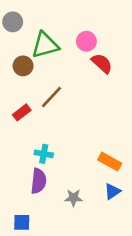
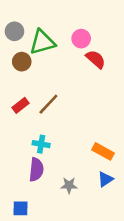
gray circle: (13, 22) -> (14, 31), moved
brown line: (51, 97) -> (48, 104), moved

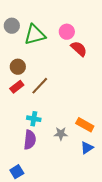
brown circle: (22, 62) -> (18, 67), moved
gray star: (69, 185) -> (61, 134), moved
blue square: (21, 208) -> (17, 172), turned -32

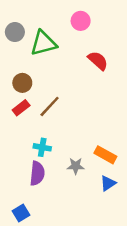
pink circle: (67, 32) -> (81, 21), moved

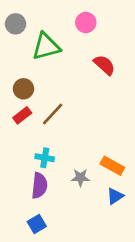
gray circle: (15, 32) -> (16, 24), moved
blue square: (21, 213) -> (37, 224), moved

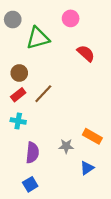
cyan cross: (45, 158) -> (18, 121), moved
blue triangle: (115, 196) -> (87, 168), moved

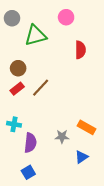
red semicircle: (86, 53) -> (80, 50), turned 48
cyan cross: (18, 121) -> (14, 124), moved

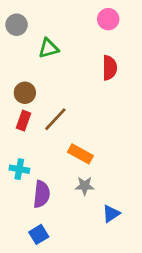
pink circle: (66, 17) -> (108, 19), moved
green triangle: (35, 36) -> (48, 48), size x0.7
red rectangle: (17, 89) -> (23, 121), turned -32
orange rectangle: (86, 127) -> (80, 154), moved

